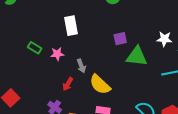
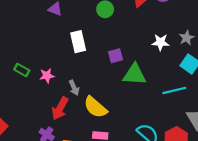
white rectangle: (71, 26) -> (78, 42), moved
white star: (164, 39) -> (160, 42), moved
red arrow: (68, 84) -> (60, 108), size x1.5

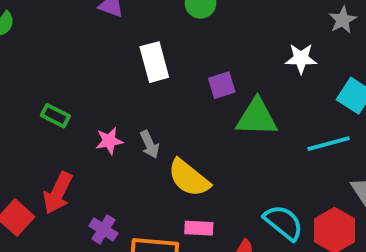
gray star: (187, 38) -> (343, 20), moved
pink star: (47, 76) -> (109, 141), moved
red arrow: (60, 108) -> (58, 193), moved

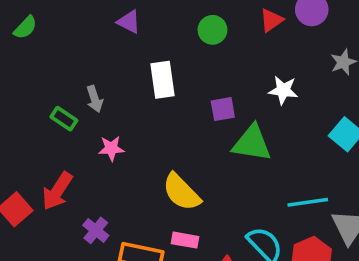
white star: (301, 58) -> (283, 90), moved
gray arrow: (150, 144) -> (95, 99), moved
cyan line: (329, 144) -> (308, 202), moved

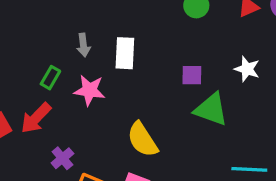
white rectangle: (162, 80) -> (125, 53), moved
green rectangle: (64, 119) -> (50, 78), moved, turned 75
pink star: (111, 148) -> (89, 90), size x1.4

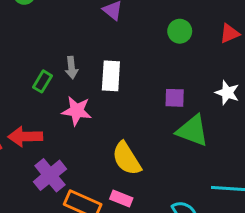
green rectangle: (50, 78) -> (43, 81), moved
red arrow: (36, 118) -> (25, 137), turned 44
purple cross: (62, 158) -> (50, 175), size x1.5

